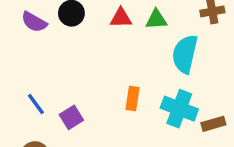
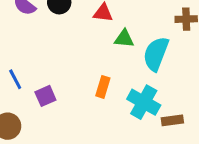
green triangle: (156, 19) -> (124, 39), moved

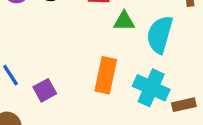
orange rectangle: (103, 87) -> (106, 75), size x1.5

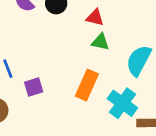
green triangle: (124, 21) -> (100, 42), moved

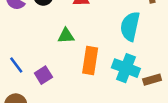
green triangle: (100, 42) -> (66, 36), moved

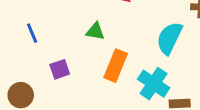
blue line: (16, 65) -> (32, 33), moved

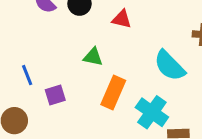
blue line: (32, 33) -> (27, 75), moved
cyan semicircle: (169, 38) -> (169, 66), turned -72

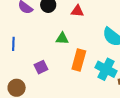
blue line: (27, 75) -> (13, 44), moved, turned 32

